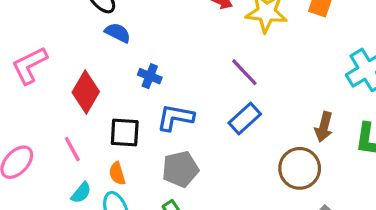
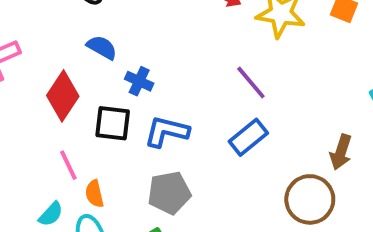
blue semicircle: (118, 33) -> (102, 47), moved
black square: (125, 133) -> (113, 123), moved
pink line: (72, 149) -> (68, 165), moved

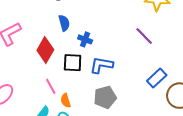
blue semicircle: (102, 47) -> (64, 23), turned 49
blue rectangle: (248, 137) -> (157, 78), moved

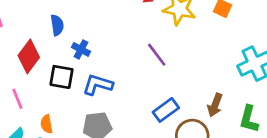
pink line: (51, 86) -> (17, 99), moved

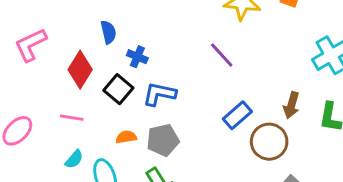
black square: (61, 77) -> (118, 89), turned 35
pink line: (17, 99) -> (72, 118), turned -54
orange semicircle: (47, 124) -> (126, 137), moved, turned 96

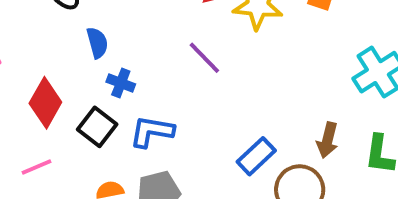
blue semicircle: (108, 32) -> (97, 43), moved
purple line: (222, 55) -> (204, 58), moved
pink line: (72, 118) -> (36, 167), turned -30

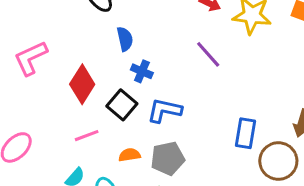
blue rectangle: (256, 156) -> (246, 133), turned -40
pink line: (36, 167) -> (87, 136), moved

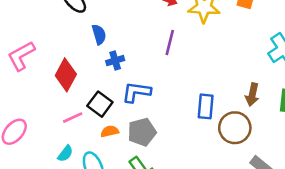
purple line: (208, 54) -> (170, 42), turned 60
blue cross: (142, 71) -> (115, 61), turned -36
black square: (122, 105) -> (100, 104), moved

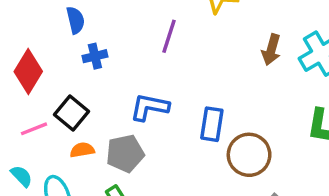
blue L-shape: (136, 92) -> (149, 107), moved
brown arrow: (252, 95) -> (271, 50), moved
cyan semicircle: (65, 154) -> (22, 176), turned -84

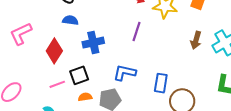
blue semicircle: (75, 20) -> (70, 20), moved, turned -70
blue cross: (95, 56) -> (93, 43), size x1.5
black square: (71, 113) -> (79, 75), turned 30

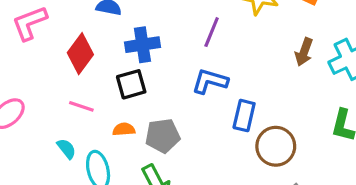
blue L-shape: (125, 73) -> (210, 81), moved
black square: (79, 75) -> (131, 84), moved
pink line: (57, 84) -> (81, 106), turned 35

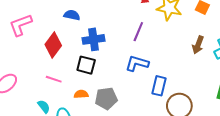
black square: (131, 84) -> (86, 65), turned 30

